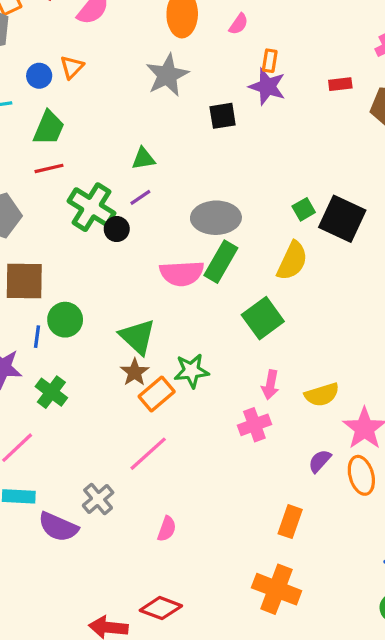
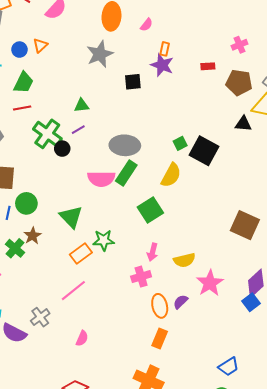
brown star: (135, 372) -> (33, 236), moved
orange ellipse: (361, 475) -> (160, 306), moved

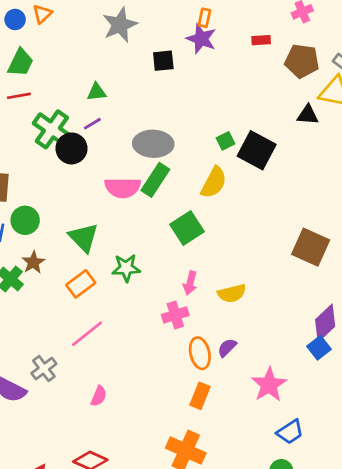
black circle: (62, 149) -> (72, 148), size x1.5
orange rectangle: (81, 253) -> (81, 284), moved
pink star: (210, 283) -> (269, 385), moved

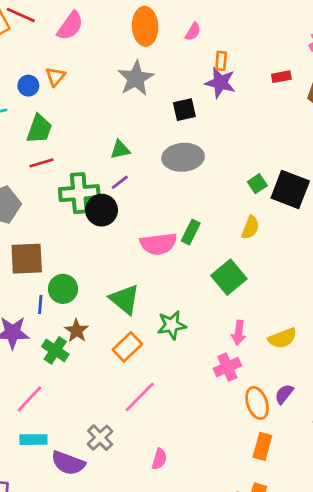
green cross: (52, 129) -> (79, 193), turned -33
gray ellipse: (153, 144) -> (183, 157), moved
green rectangle: (155, 180) -> (191, 232), size x0.7
yellow semicircle: (214, 182) -> (250, 227), size x0.7

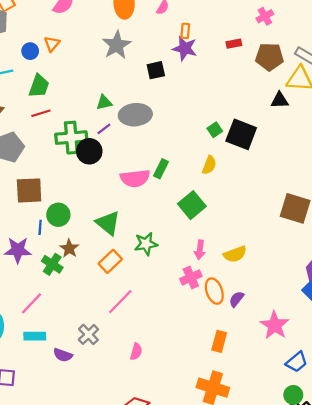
gray ellipse: (183, 157) -> (135, 115), moved
orange ellipse: (257, 403) -> (214, 291), moved
purple semicircle: (68, 463) -> (63, 355), size x0.7

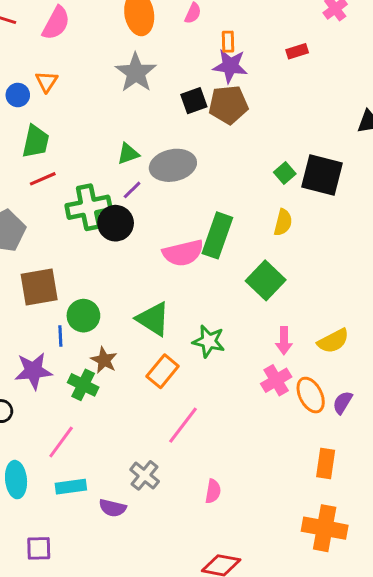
brown pentagon: (269, 57) -> (228, 105), moved
green rectangle: (161, 169) -> (217, 235), size x1.6
green star: (146, 244) -> (209, 341), turned 30

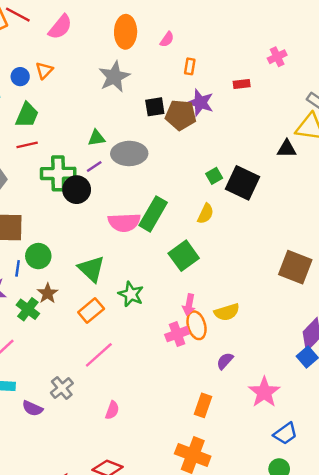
purple star: (230, 66) -> (200, 103), moved
orange ellipse: (311, 395) -> (196, 325), moved

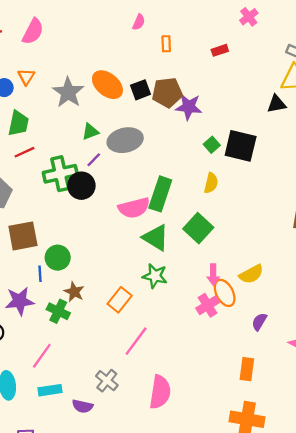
orange ellipse: (126, 32) -> (107, 85), moved, turned -40
gray star: (114, 77) -> (68, 92), moved
purple star: (200, 103) -> (189, 107), moved
green triangle: (91, 269) -> (156, 238), moved
pink semicircle: (112, 410) -> (160, 392), size x1.8

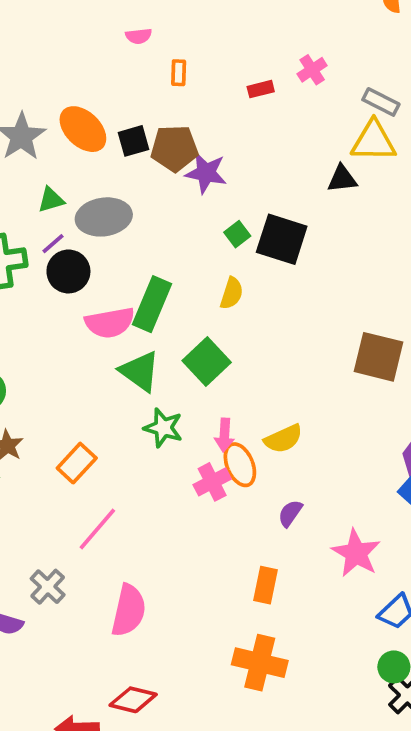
pink cross: (249, 17) -> (312, 70), moved
pink semicircle: (139, 22) -> (139, 36), turned 56
black circle: (81, 186) -> (68, 271), moved
green star: (155, 276) -> (163, 428), moved

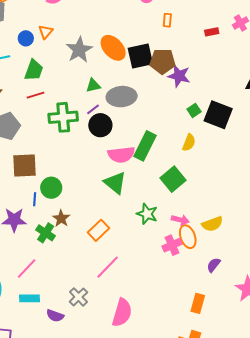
black square: (133, 141) -> (140, 56), size x1.5
green triangle: (140, 371) -> (115, 183), moved
pink arrow: (224, 435) -> (180, 220), turned -84

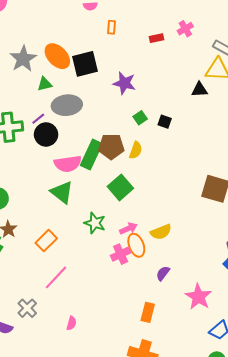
brown pentagon: (163, 61) -> (111, 146), moved
green triangle: (93, 85) -> (45, 84), moved
black square: (218, 115) -> (165, 122), size x0.5
pink arrow: (180, 220) -> (128, 228), turned -36
pink semicircle: (122, 313) -> (71, 323), size x0.5

